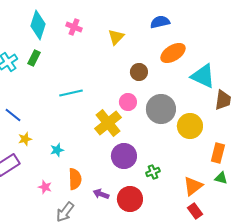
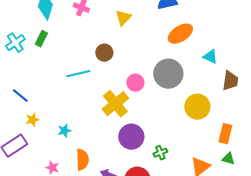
brown circle: (139, 72) -> (104, 53), moved
cyan triangle: (203, 76) -> (210, 57), size x0.6
gray circle: (161, 109) -> (168, 74), moved

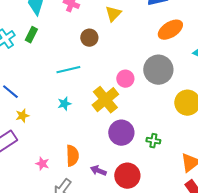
brown circle: (104, 53) -> (89, 38), moved
cyan star: (64, 131) -> (64, 104), moved
green cross: (160, 153) -> (153, 141), moved, turned 32

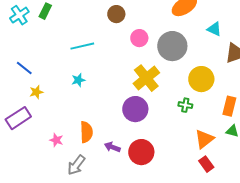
brown circle: (89, 38) -> (116, 14), moved
pink circle: (125, 79) -> (139, 38), moved
yellow cross: (105, 100) -> (146, 78), moved
green cross: (153, 141) -> (185, 105), moved

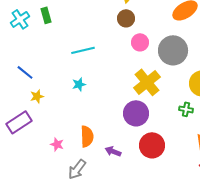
green rectangle: (45, 11) -> (46, 15), turned -42
brown circle: (116, 14) -> (126, 18), moved
red circle: (141, 152) -> (152, 145), moved

